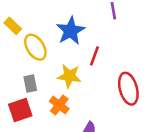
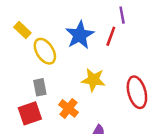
red line: (94, 56) -> (111, 36), moved
yellow star: (69, 76) -> (93, 80), moved

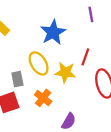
red line: (111, 36) -> (85, 57), moved
yellow ellipse: (45, 51) -> (39, 63), moved

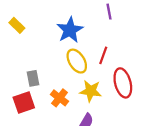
yellow ellipse: (39, 63) -> (77, 61), moved
yellow star: (65, 72) -> (91, 91), moved

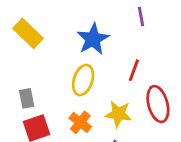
yellow rectangle: (17, 25) -> (28, 33), size x1.5
yellow ellipse: (77, 61) -> (83, 80), moved, turned 50
gray rectangle: (33, 78) -> (27, 98), moved

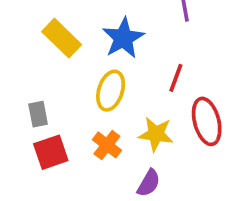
yellow rectangle: (28, 33) -> (62, 38), moved

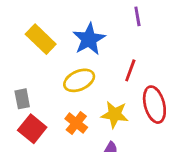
yellow ellipse: (111, 91) -> (79, 80), turned 48
red square: (51, 152) -> (32, 129), turned -32

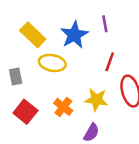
purple line: (137, 16) -> (105, 24), moved
yellow ellipse: (79, 80) -> (52, 63), moved, turned 35
gray rectangle: (22, 99) -> (16, 76), moved

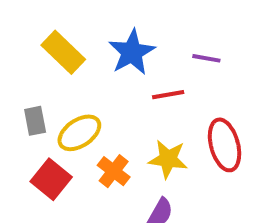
purple line: (105, 24) -> (206, 58), moved, turned -70
red line: (110, 62) -> (168, 95), moved, turned 60
yellow ellipse: (52, 63) -> (79, 133), moved, turned -45

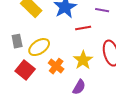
yellow star: (168, 159) -> (83, 60), turned 30

